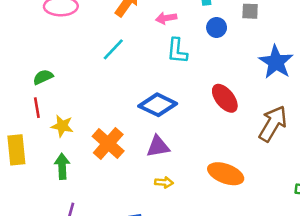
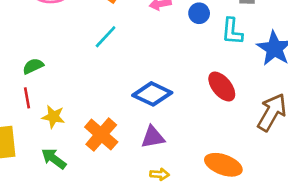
blue circle: (217, 27) -> (199, 13), moved
cyan L-shape: (177, 51) -> (232, 31), moved
green arrow: (62, 166) -> (54, 159), turned -50

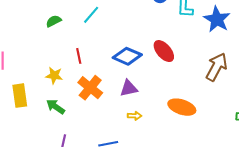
green semicircle: (33, 66) -> (54, 21), moved
red ellipse: (222, 87) -> (164, 51), moved
red line: (27, 98) -> (79, 56), moved

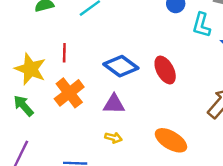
yellow star: (54, 76) -> (30, 69), size x1.5

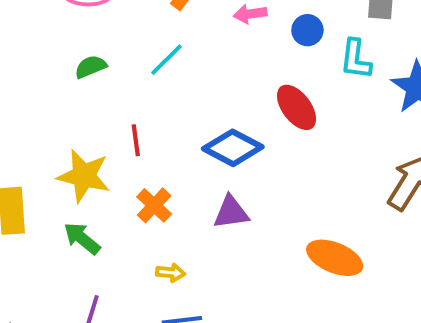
red ellipse: (165, 70) -> (297, 107), moved
orange cross: (69, 93) -> (154, 205), size x0.7
yellow arrow: (113, 138) -> (171, 273), moved

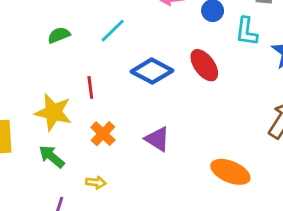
blue diamond: (233, 148) -> (152, 71), moved
purple triangle: (231, 212) -> (157, 139), turned 40
yellow arrow: (171, 273) -> (96, 182), moved

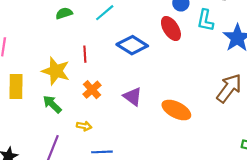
red ellipse: (204, 65) -> (171, 29), moved
orange ellipse: (230, 172) -> (176, 110), moved

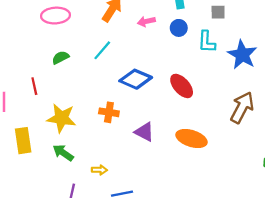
red ellipse: (171, 29) -> (182, 86), moved
red line: (85, 54) -> (34, 86), moved
orange cross: (92, 90) -> (109, 112), moved, turned -30

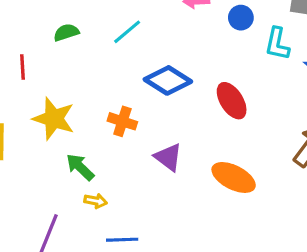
green arrow: (63, 153) -> (80, 167), moved

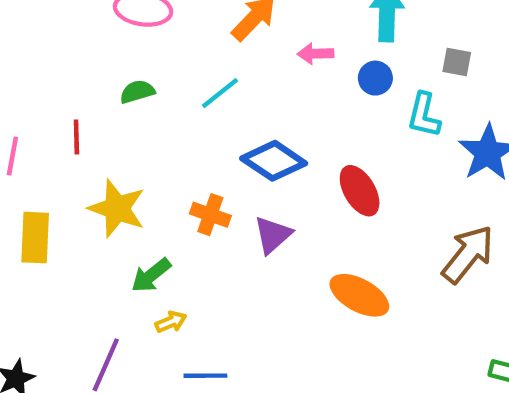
purple triangle: (168, 157) -> (273, 235), moved, turned 40
green arrow: (80, 167) -> (151, 275), turned -84
yellow arrow: (96, 201) -> (171, 322), turned -35

